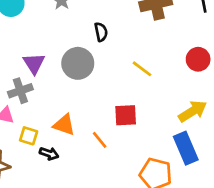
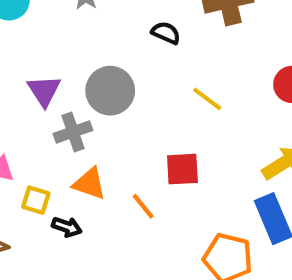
black semicircle: (101, 32) -> (166, 33), moved, turned -54
gray cross: (20, 91) -> (73, 132), moved

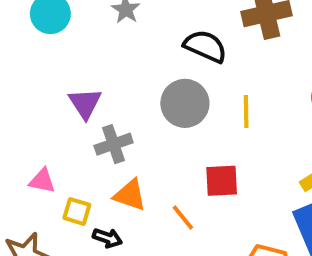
black semicircle: (166, 33) -> (205, 46), size x1.5
gray circle: (110, 91) -> (185, 103), moved
yellow line: (207, 99) -> (246, 112), turned 52

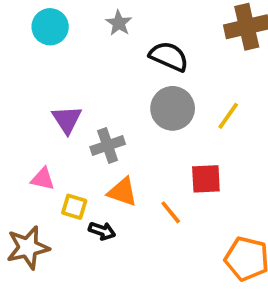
black semicircle: (205, 46) -> (169, 56), moved
purple triangle: (85, 103) -> (67, 120), moved
yellow line: (246, 112) -> (228, 116), turned 36

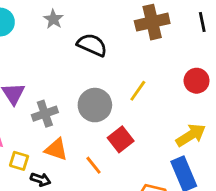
gray circle: (173, 108) -> (95, 105), moved
red square: (206, 179) -> (121, 139), turned -35

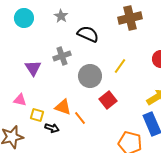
gray cross: (45, 114) -> (62, 56), moved
orange line: (93, 165) -> (80, 118), moved

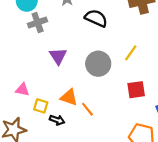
gray cross: (62, 56) -> (38, 23), moved
purple triangle: (33, 68) -> (58, 56), moved
red square: (108, 100) -> (136, 90), moved, turned 30

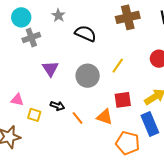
orange triangle: (69, 97) -> (105, 117), moved
black arrow: (57, 120) -> (57, 106), moved

